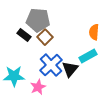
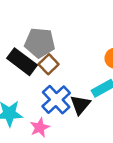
black rectangle: (24, 35) -> (22, 62), size x1.6

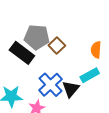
brown square: (49, 64) -> (57, 46), moved

